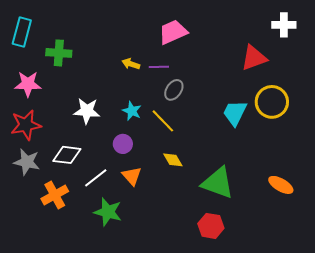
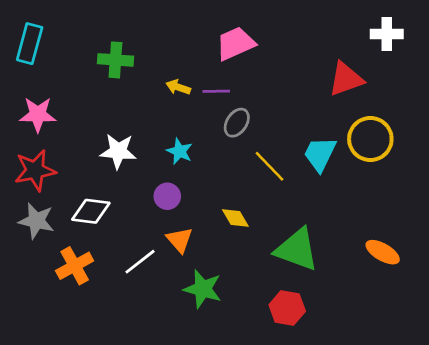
green cross: (59, 53) -> (115, 60), moved
yellow line: (163, 121) -> (269, 166), moved
white line: (96, 178) -> (140, 262), moved
green star: (108, 212) -> (203, 289), moved

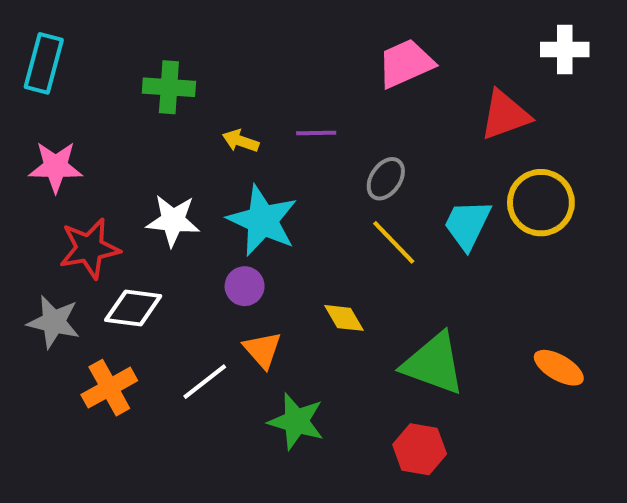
pink trapezoid: (235, 44) -> (406, 63), moved
yellow arrow: (178, 87) -> (241, 141), moved
gray ellipse: (237, 123) -> (386, 179), moved
cyan star: (180, 151) -> (262, 221), size x1.8
red star: (35, 170) -> (89, 248), moved

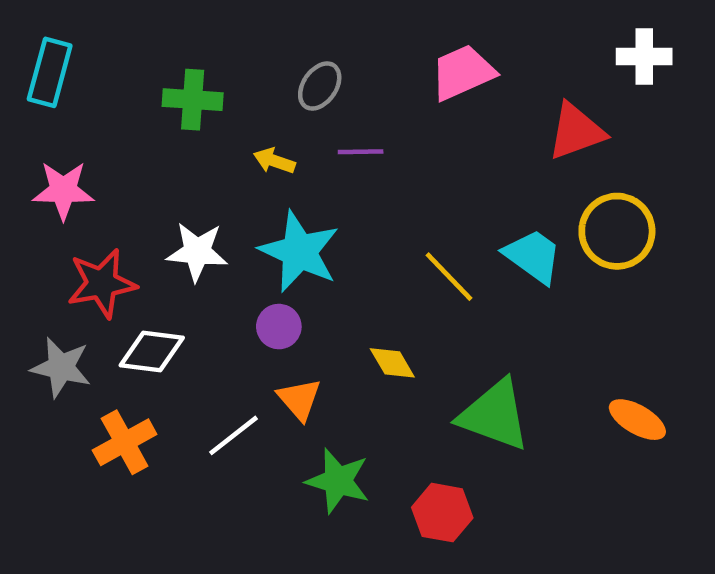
gray ellipse: (386, 179) -> (320, 86), moved
cyan trapezoid: (467, 224) -> (533, 256), turned 100
red hexagon: (420, 449) -> (442, 513), moved

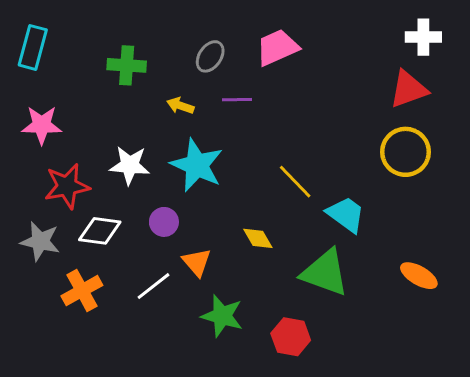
pink trapezoid: (463, 72) -> (277, 47), moved
red triangle: (576, 131) -> (408, 89), moved
cyan trapezoid: (533, 256) -> (346, 214), moved
purple circle: (279, 327) -> (164, 222), moved

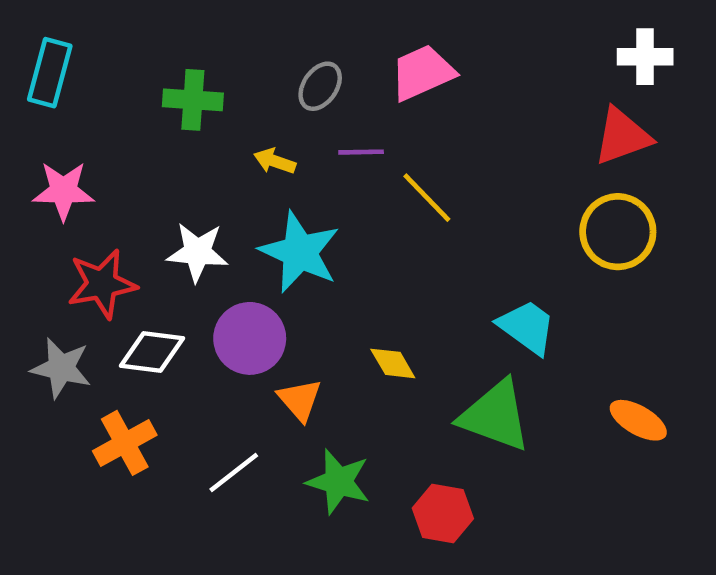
yellow line: (295, 182) -> (427, 198), moved
purple circle: (164, 222) -> (250, 338), size x1.6
white line: (153, 286) -> (234, 473), moved

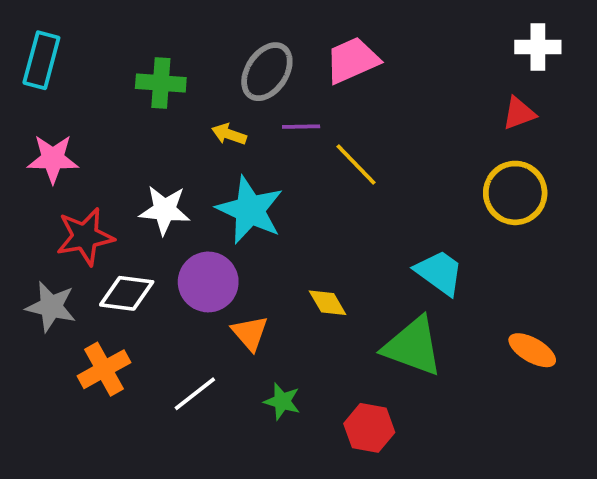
gray ellipse: (320, 86) -> (267, 72), size x1.4
red triangle: (622, 136) -> (519, 113), size x0.7
green star: (338, 482) -> (282, 401), size x0.7

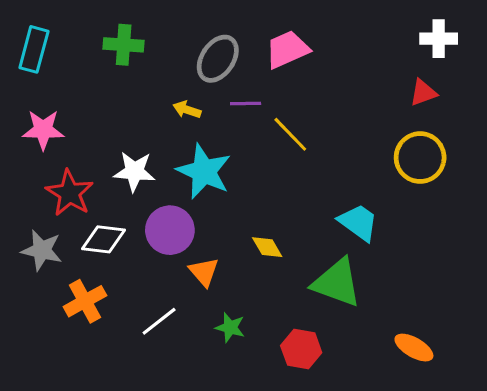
green cross: (161, 83) -> (124, 45), moved
red star: (85, 237) -> (69, 193), turned -30
orange ellipse: (532, 350) -> (414, 348), moved

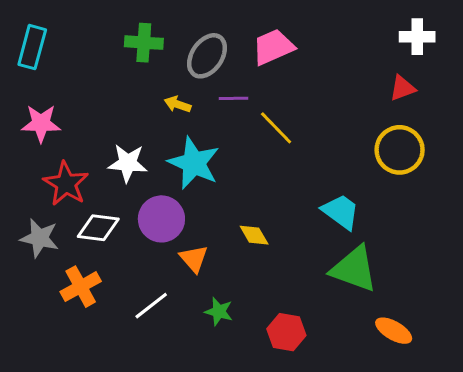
green cross: (124, 45) -> (144, 43), moved
green triangle: (337, 283) -> (354, 269), moved

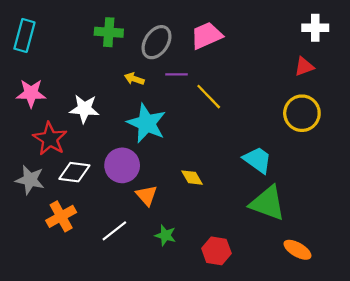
white star: (128, 163) -> (84, 109), moved

